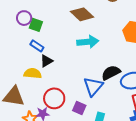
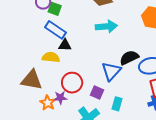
blue rectangle: (37, 46) -> (55, 30), size x1.5
black triangle: (46, 61) -> (65, 45), turned 32

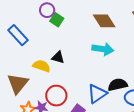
blue rectangle: (55, 30) -> (18, 35), moved
brown triangle: (32, 80) -> (18, 84), turned 45

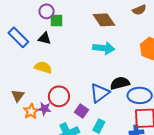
green square: (57, 20) -> (57, 21), turned -32
black triangle: (58, 57) -> (44, 38), moved
brown triangle: (18, 84) -> (18, 96), moved, size x0.6

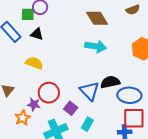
green square: (57, 21) -> (28, 14), moved
blue triangle: (100, 93) -> (90, 91), turned -40
orange star: (31, 111) -> (23, 118), moved

